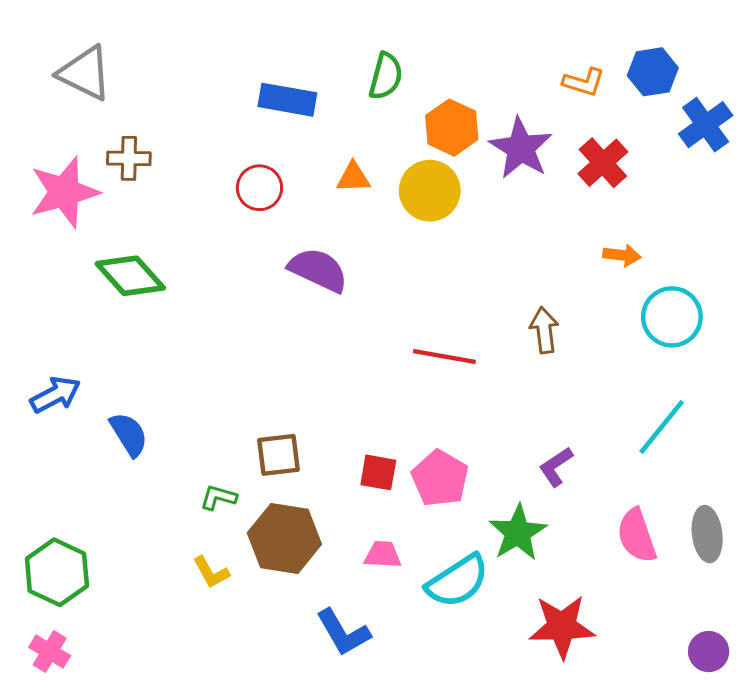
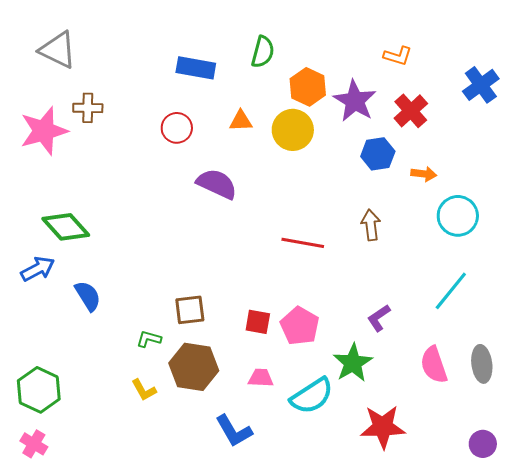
blue hexagon: (653, 72) -> (378, 154), moved
green diamond: (130, 276) -> (66, 227), moved

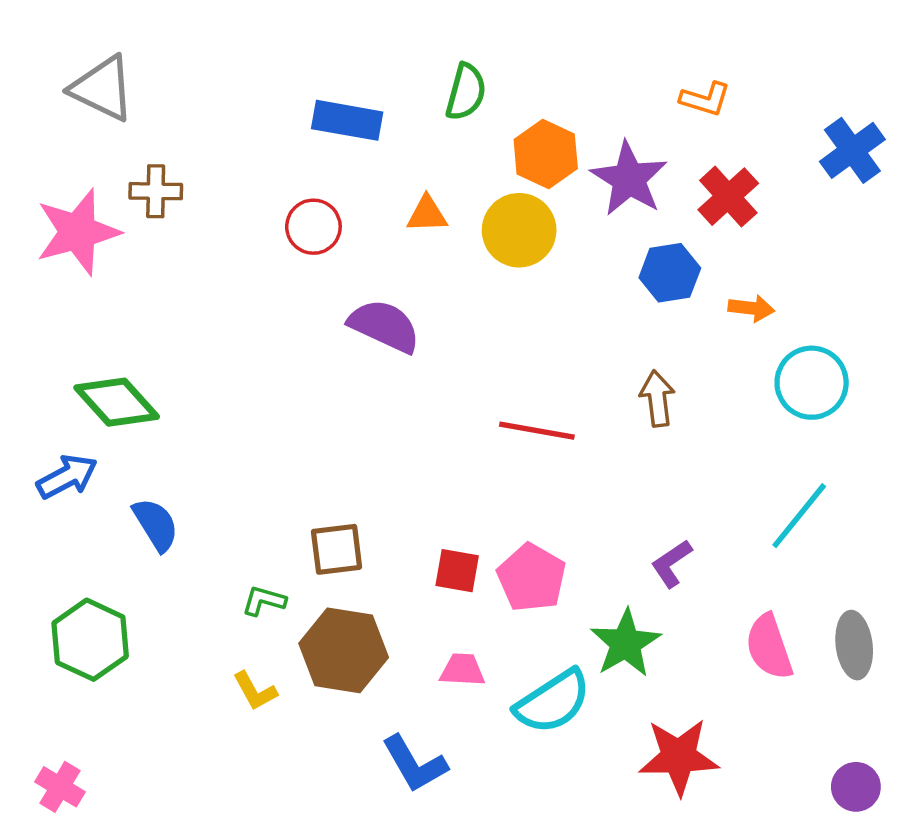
green hexagon: (39, 390) -> (90, 640), moved

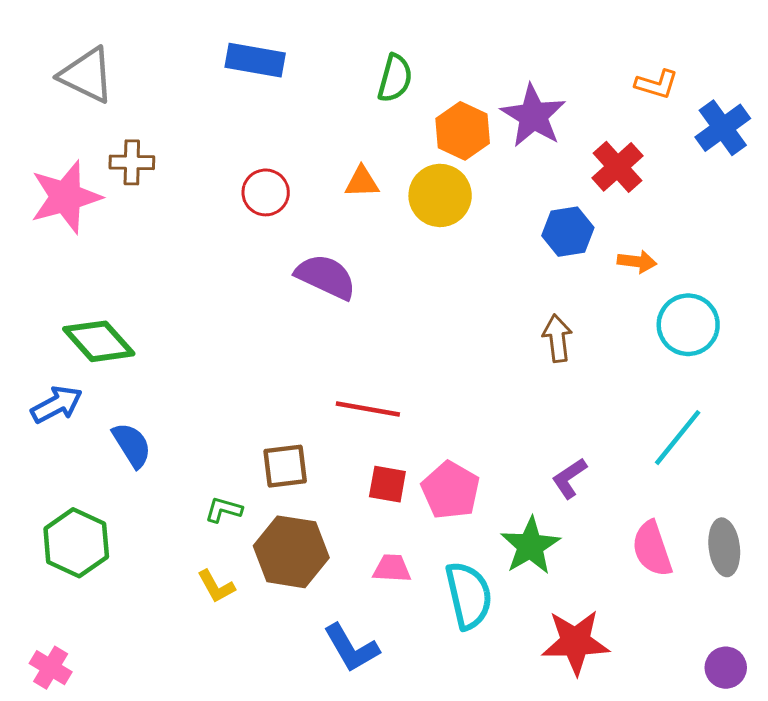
orange L-shape: (705, 99) -> (657, 84), moved
blue rectangle: (347, 120) -> (255, 60), moved
purple star: (629, 179) -> (533, 116), moved
red line: (537, 431) -> (368, 409), moved
cyan semicircle: (553, 702) -> (469, 595), turned -70

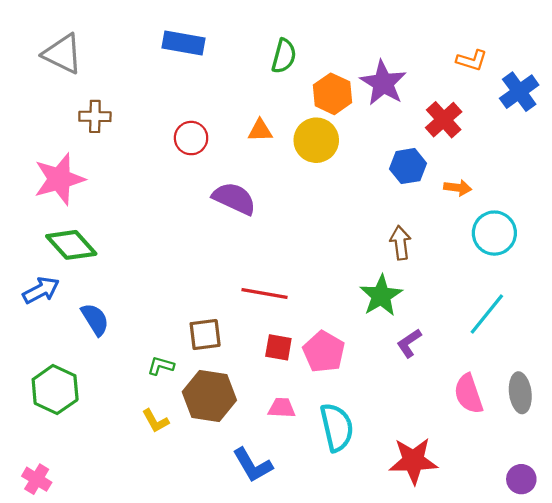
pink star: (66, 197) -> (59, 179), moved
green star: (530, 546) -> (381, 296), moved

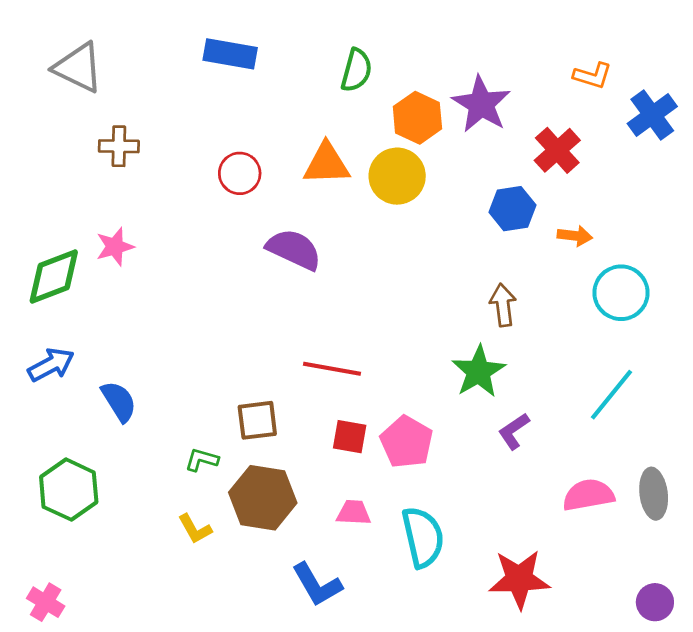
orange triangle: (260, 130) -> (327, 164), size x1.5
pink star: (59, 179) -> (115, 247), moved, size x0.6
green diamond: (71, 245) -> (54, 276), moved, turned -69
pink semicircle: (468, 394) -> (588, 495), turned 99

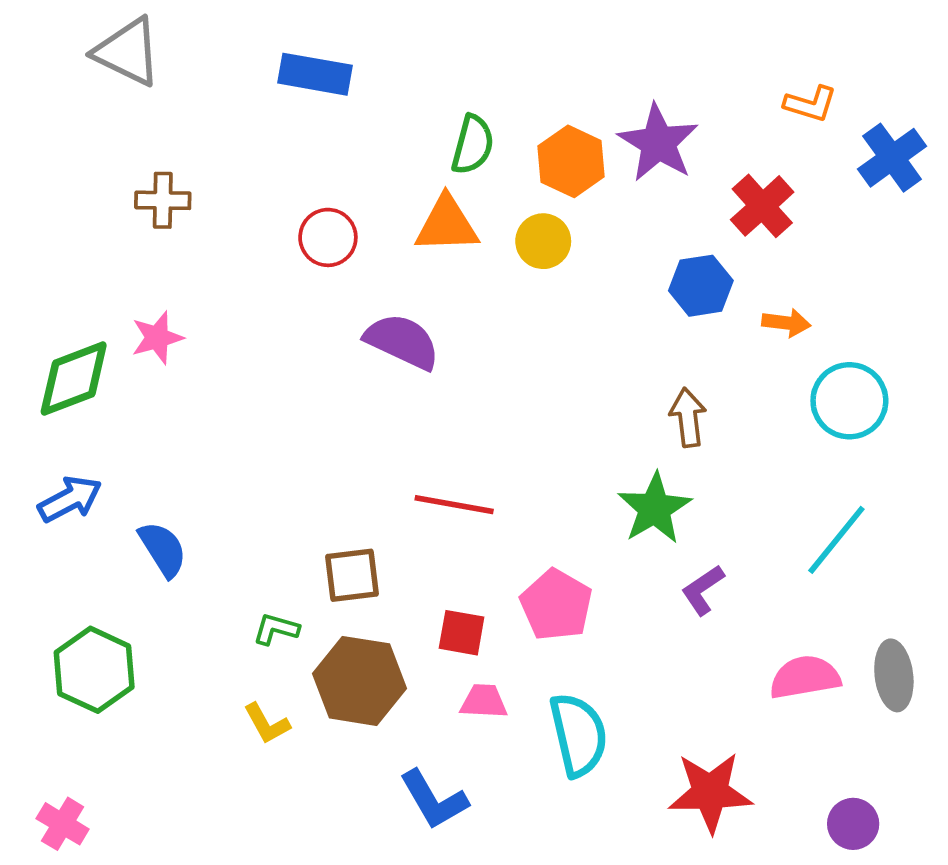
gray triangle: (78, 68) -> (128, 52), moved
green semicircle: (356, 70) -> (473, 145), moved
yellow circle: (397, 176) -> (543, 241), size x0.7
red square: (350, 437) -> (462, 633), moved
purple circle: (655, 602) -> (853, 824), moved

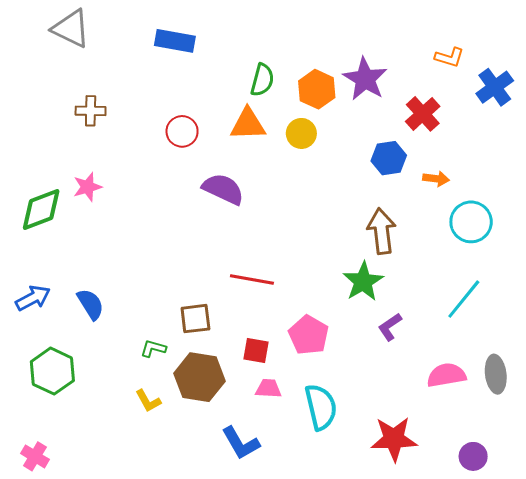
brown arrow: (688, 417) -> (382, 231), size x1.4
blue arrow: (70, 499) -> (33, 298), moved

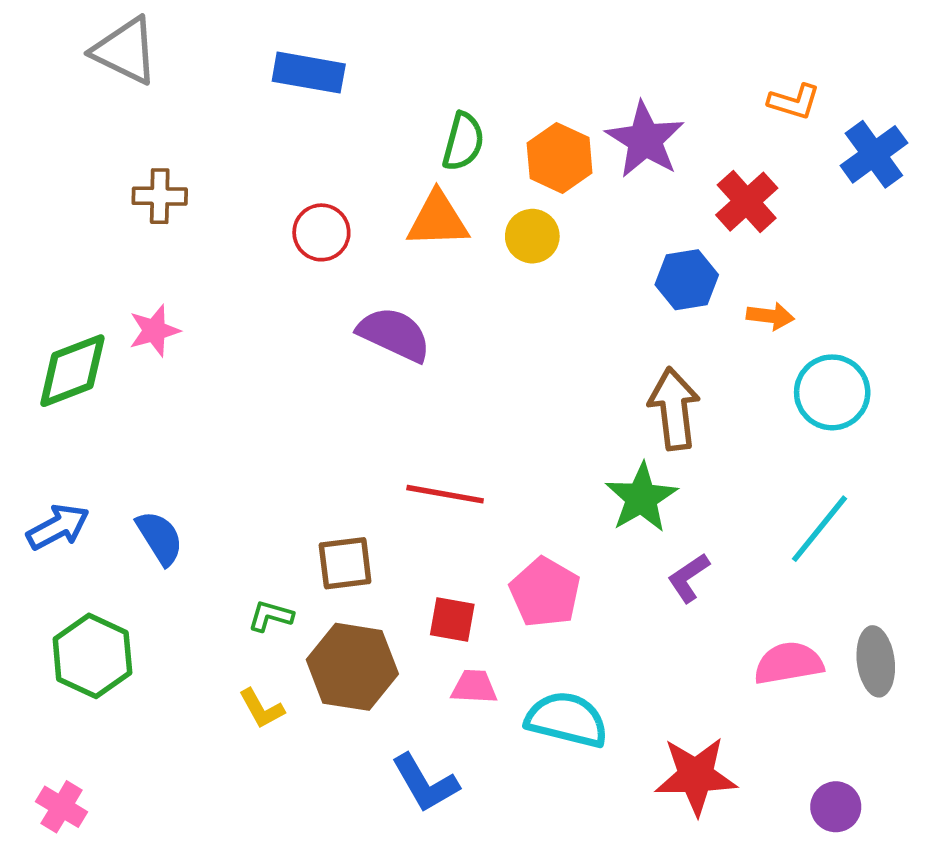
cyan semicircle: (321, 407) -> (567, 720), turned -63

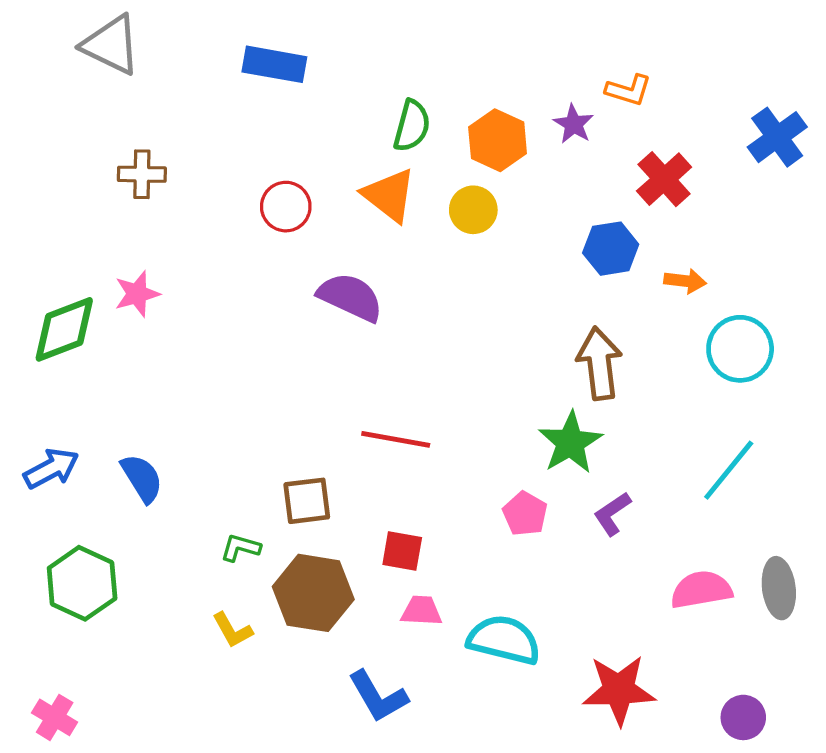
orange L-shape: (794, 102) -> (628, 90), moved
purple star: (645, 140) -> (574, 124), size x0.6
orange triangle: (438, 220) -> (389, 195), turned 40
pink pentagon: (545, 592) -> (525, 514), moved, size x0.7

